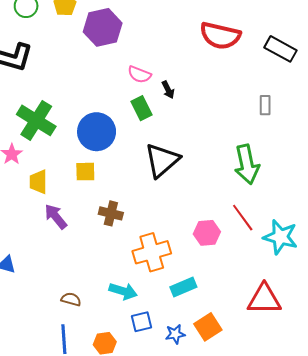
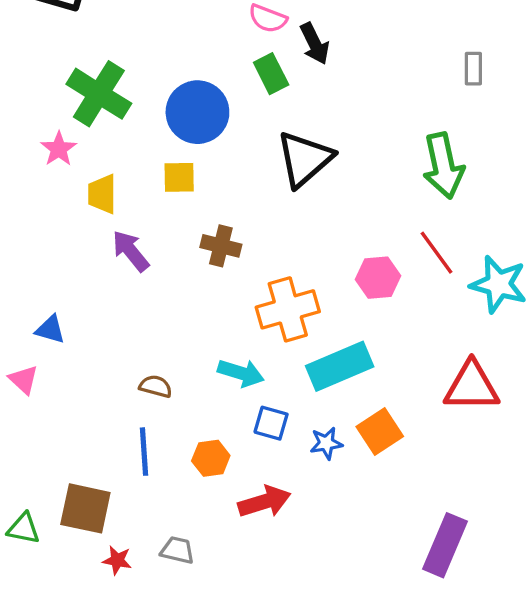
black arrow: (168, 90) -> (315, 44), size x1.4
cyan rectangle: (183, 287) -> (340, 366), size x1.5
blue square: (142, 322) -> (271, 423), turned 30

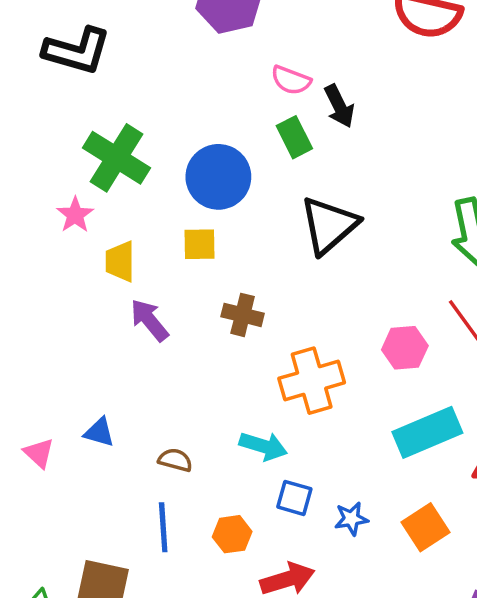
blue triangle: (50, 329) -> (99, 432), moved
cyan rectangle: (340, 366) -> (427, 432), moved
orange square: (380, 431) -> (426, 527), moved

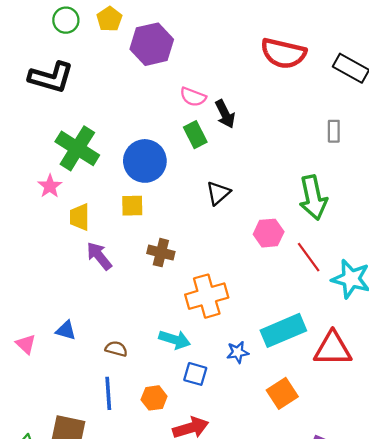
black triangle: (329, 225) -> (218, 193), size x0.6
pink hexagon: (405, 348) -> (269, 233), moved
blue star: (351, 519) -> (238, 352), moved

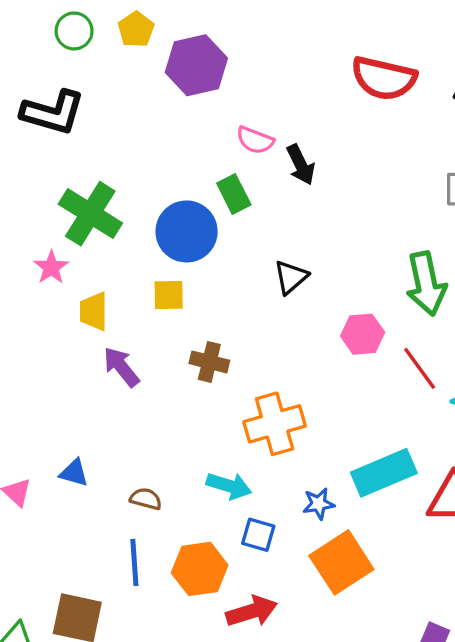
green rectangle: (195, 135) -> (234, 194), moved
orange square: (282, 393) -> (341, 562), moved, size x1.4
orange hexagon: (154, 398) -> (200, 569), size x1.5

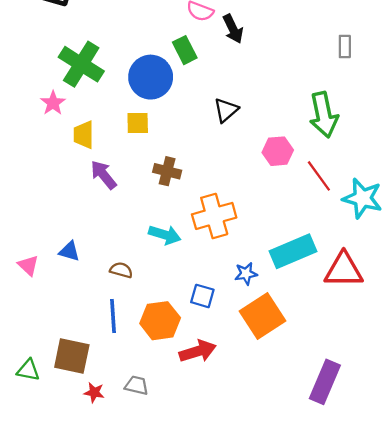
cyan arrow: (229, 486) -> (165, 235), moved

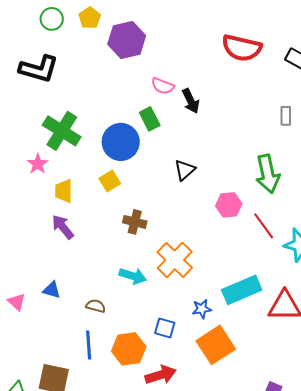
yellow square: (138, 123) -> (110, 181), turned -30
purple arrow: (104, 175) -> (63, 227), moved
orange cross: (214, 216) -> (175, 260), turned -30

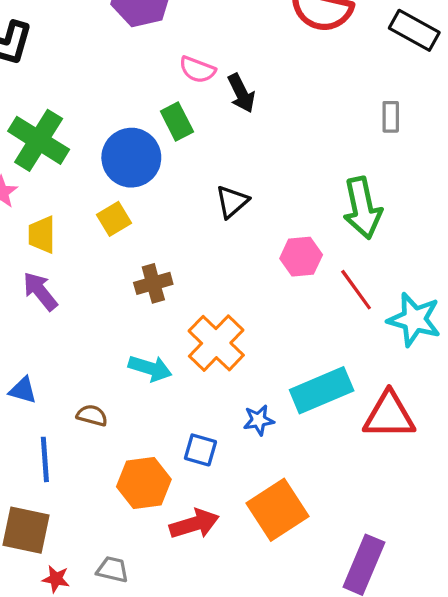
brown cross: (135, 222) -> (153, 283), turned -30
blue line: (89, 345) -> (45, 459), moved
orange square: (216, 345) -> (278, 510), moved

